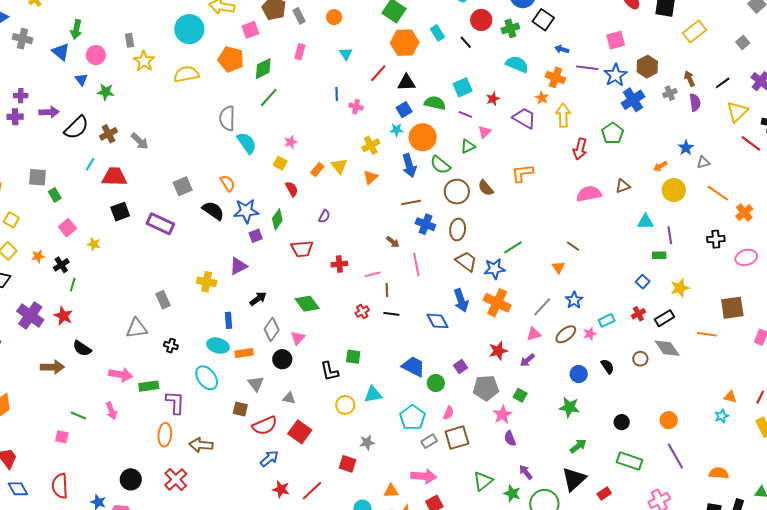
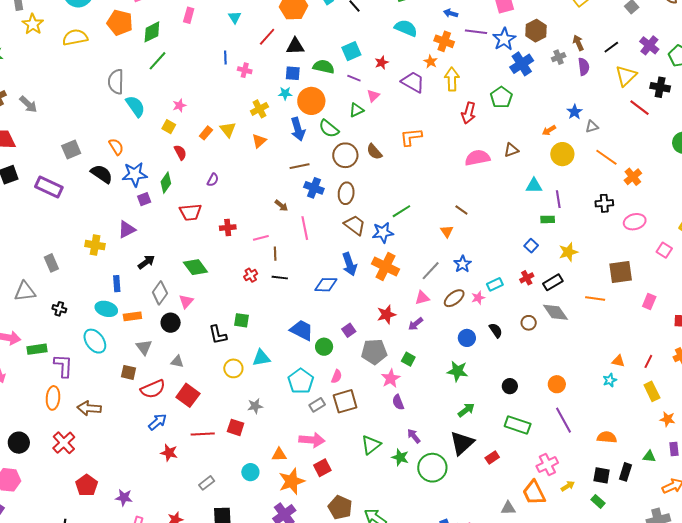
blue square: (404, 110) -> (293, 73), turned 35
blue diamond: (438, 321) -> (326, 285), turned -60
red line: (312, 491) -> (203, 434), moved, turned 40

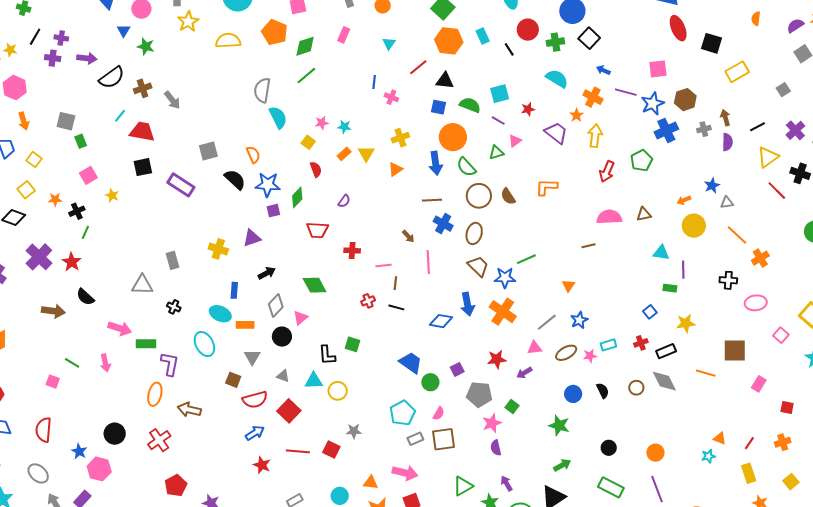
cyan star: (285, 93) -> (344, 127), moved
brown line: (461, 210) -> (589, 246), moved, turned -56
cyan triangle: (261, 358) -> (314, 381), moved

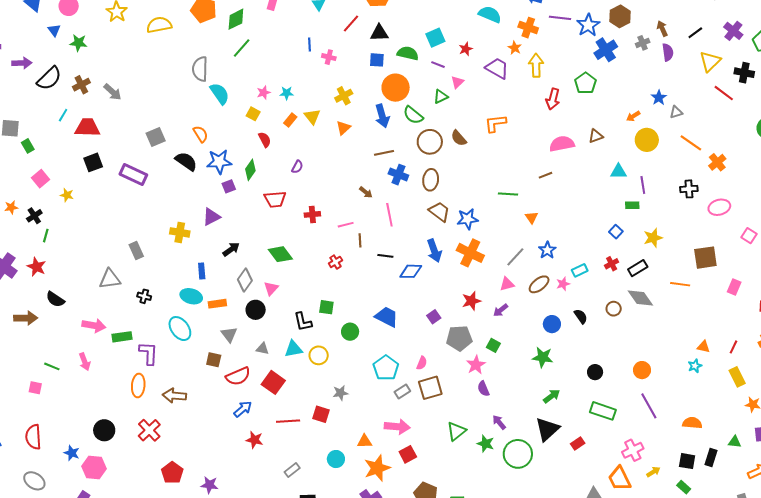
green line: (526, 259) -> (508, 194), moved, turned 36
black line: (396, 307) -> (385, 256), moved
green circle: (430, 382) -> (350, 332), moved

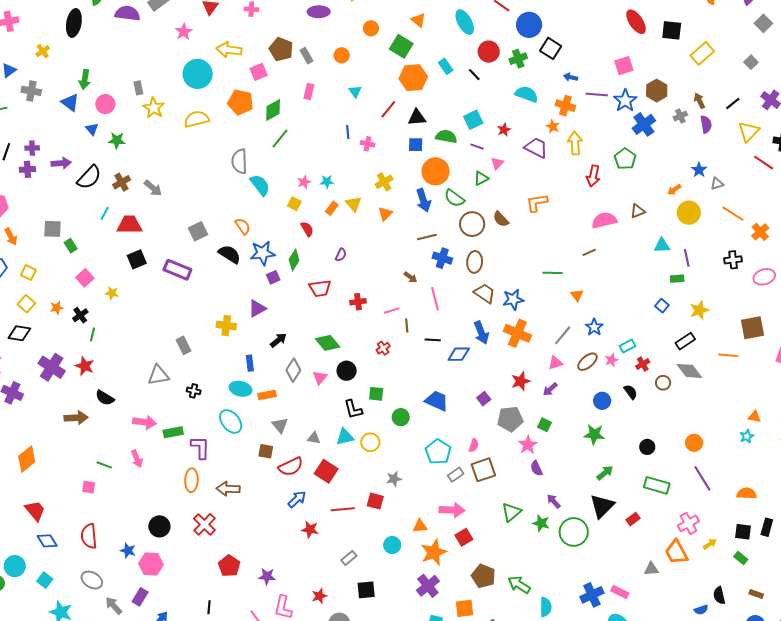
red cross: (612, 264) -> (643, 364), moved
black circle: (256, 310) -> (347, 371), moved

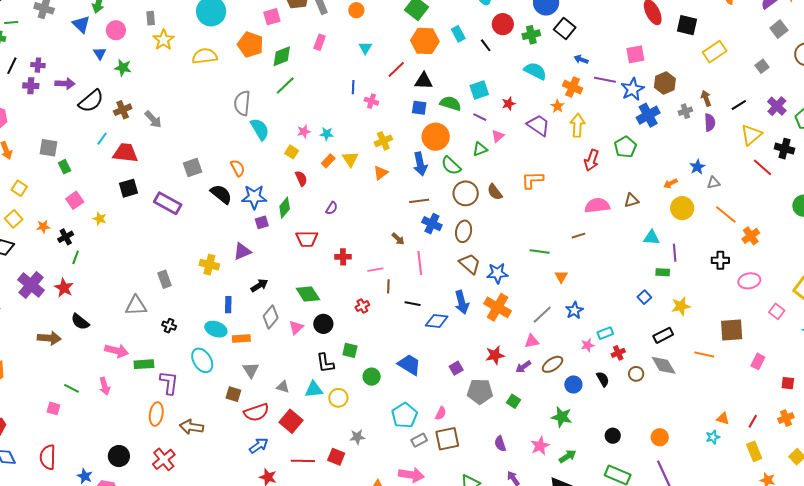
brown ellipse: (587, 362) -> (552, 364), moved
pink star: (528, 445) -> (540, 446), moved

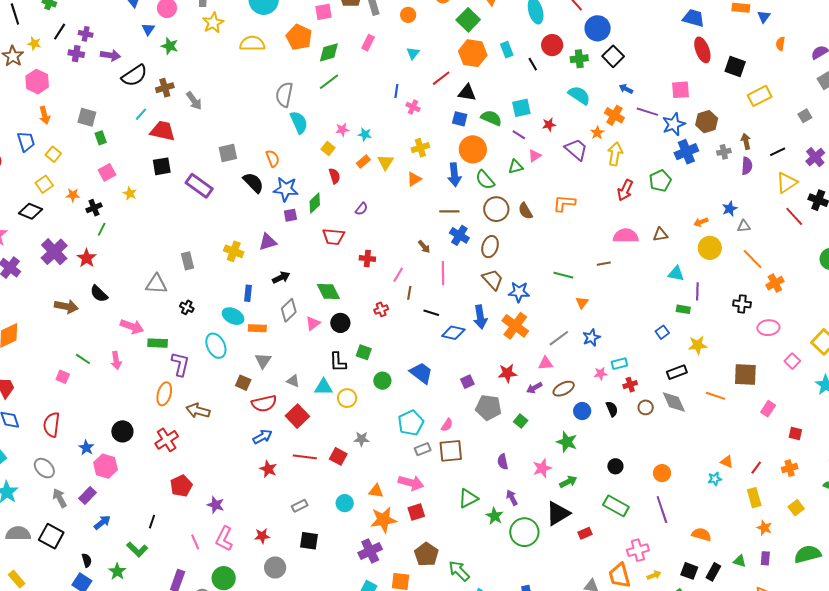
pink line: (375, 270) -> (398, 275), turned -56

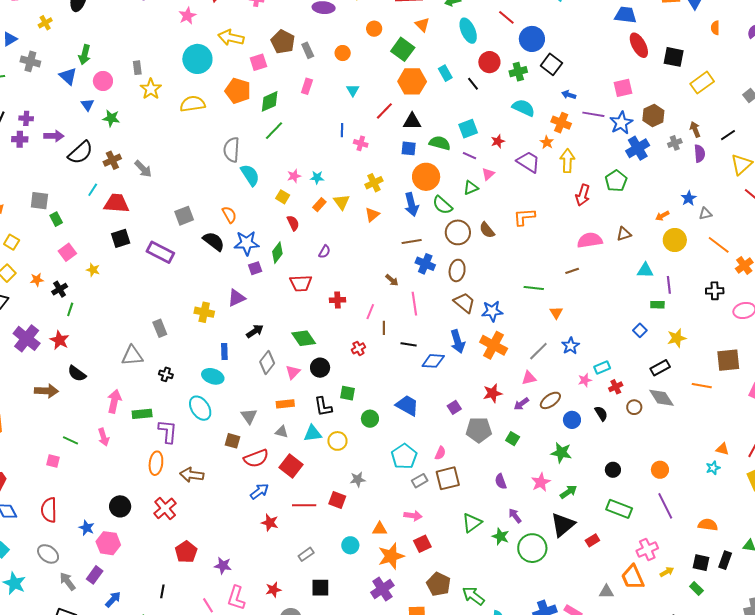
pink arrow: (132, 327) -> (114, 401), turned -90
orange rectangle: (257, 328) -> (285, 404), moved
pink arrow: (411, 483) -> (413, 516), size x0.7

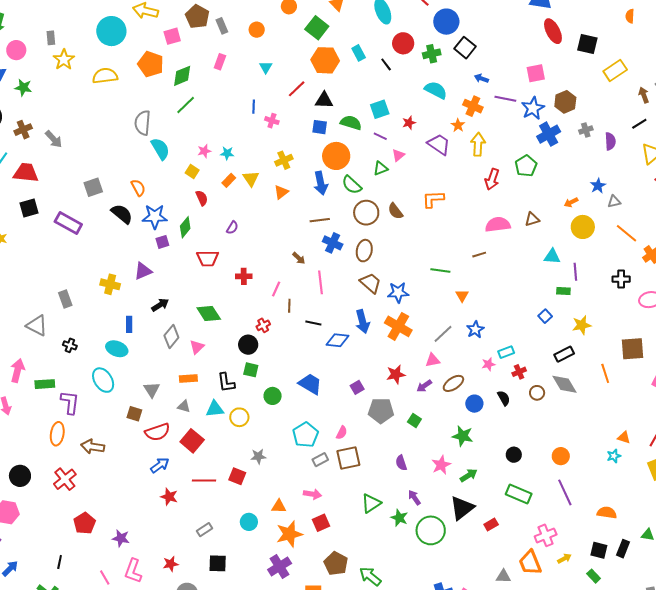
brown arrow: (695, 129) -> (644, 95), moved
gray triangle: (132, 356) -> (37, 326), turned 30
black circle: (320, 368) -> (248, 345), moved
orange line: (702, 386) -> (605, 373), turned 60

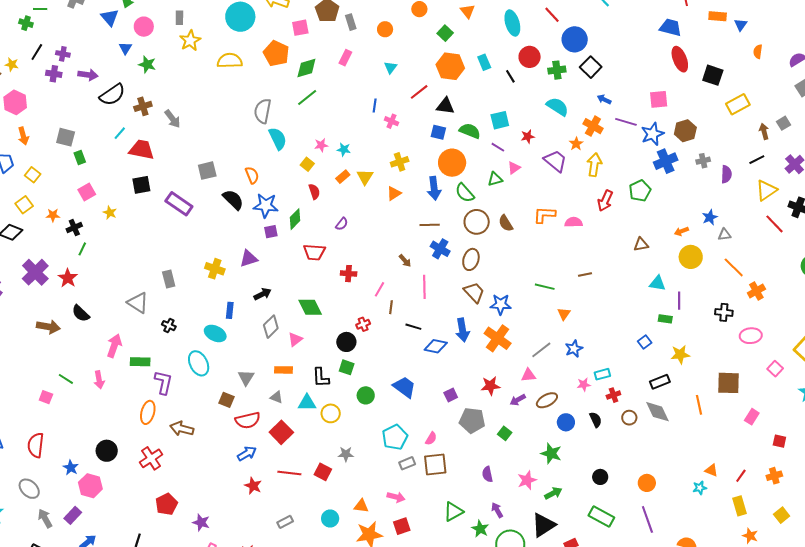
green square: (317, 28) -> (445, 33), size x0.7
pink semicircle: (498, 225) -> (574, 222), moved, size x0.7

